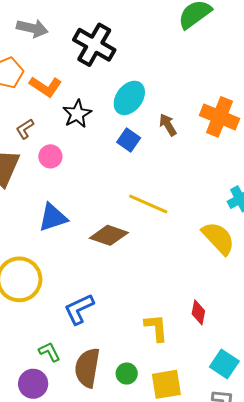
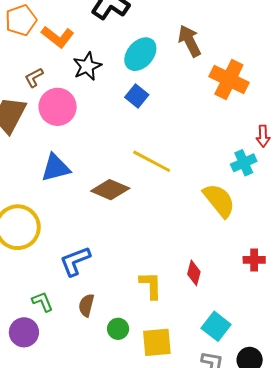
brown arrow: (168, 125) -> (190, 41), moved, size x1.4
pink circle: (50, 156) -> (58, 107), size x1.6
brown semicircle: (87, 368) -> (86, 305), moved, size x0.6

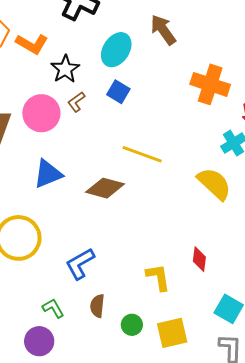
brown L-shape: (34, 77) -> (76, 102), moved
orange cross: (229, 80) -> (210, 84), moved

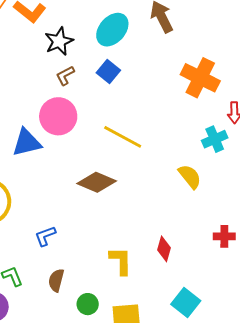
pink circle: (41, 113) -> (58, 116), moved
yellow semicircle: (214, 184) -> (190, 177), size x0.7
brown diamond: (105, 188) -> (97, 182), moved
blue L-shape: (80, 264) -> (45, 236), size x0.7

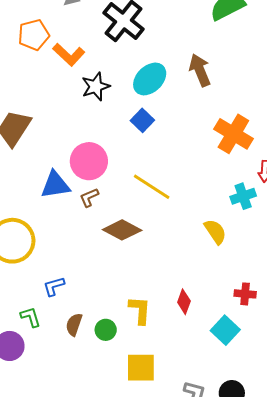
brown L-shape: (65, 75) -> (89, 197), moved
blue L-shape: (45, 236) -> (54, 286), moved
cyan square: (186, 302) -> (225, 330), moved
green circle: (88, 304) -> (106, 330), moved

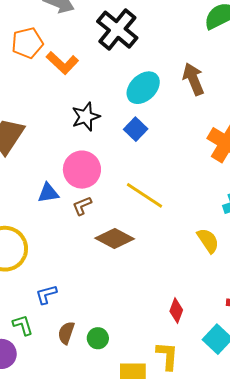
black star: (96, 86) -> (86, 117), moved
blue triangle: (55, 185) -> (48, 193), size x0.7
yellow L-shape: (140, 310) -> (167, 356), moved

